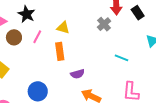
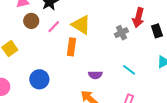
yellow triangle: (63, 28) -> (81, 25), size x1.5
purple semicircle: (77, 74) -> (95, 75), moved

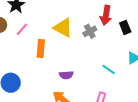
yellow triangle: (81, 25) -> (63, 28), moved
cyan line: (129, 70) -> (109, 69), moved

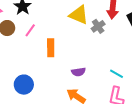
yellow triangle: (63, 28) -> (79, 15), moved
cyan line: (109, 69) -> (117, 74), moved

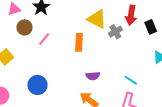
pink line: (30, 30) -> (44, 39), moved
orange rectangle: (51, 48) -> (79, 42), moved

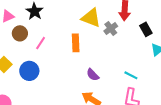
black rectangle: (151, 27) -> (146, 29), moved
purple semicircle: (93, 76) -> (93, 75), turned 56
blue circle: (38, 85) -> (29, 71), moved

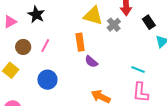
brown circle: (20, 33) -> (23, 47), moved
blue circle: (29, 71) -> (47, 80), moved
purple semicircle: (93, 75) -> (91, 62), moved

